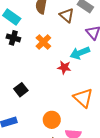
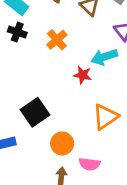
black square: (21, 90) -> (35, 112), moved, size x1.5
orange triangle: (83, 98) -> (105, 117), turned 40

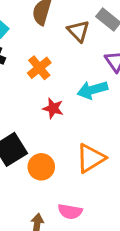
red star: (83, 75) -> (53, 108), moved
orange circle: (62, 143) -> (41, 167), moved

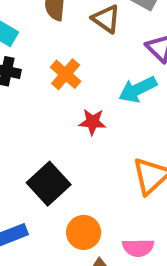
orange circle: (41, 167) -> (84, 232), moved

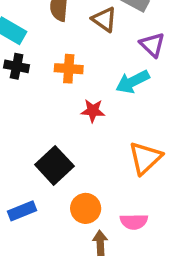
orange cross: (66, 74) -> (69, 69), turned -36

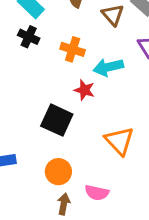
cyan arrow: (133, 82) -> (108, 67), moved
orange triangle: (145, 158) -> (119, 141), turned -44
black square: (54, 165) -> (57, 120), moved, turned -36

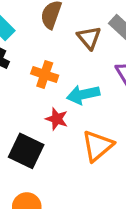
orange triangle: (119, 141) -> (98, 146), moved, turned 32

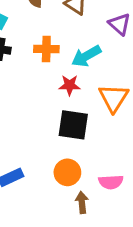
black square: (26, 151) -> (73, 125), moved

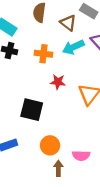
cyan arrow: (86, 56) -> (73, 47), moved
black square: (73, 125) -> (32, 110), moved

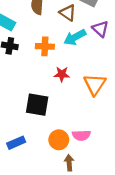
pink semicircle: (81, 155) -> (81, 135), moved

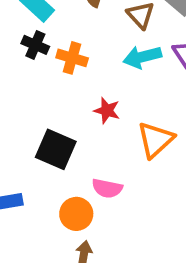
orange cross: (45, 46) -> (72, 58), moved
pink semicircle: (81, 135) -> (107, 188), moved

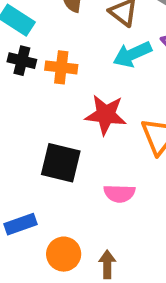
red star: (107, 111) -> (106, 115), size x1.5
orange circle: (76, 214) -> (64, 254), moved

